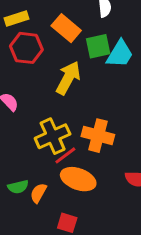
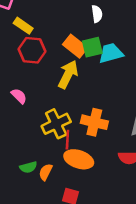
yellow rectangle: (17, 18) -> (23, 26), turned 54
orange rectangle: (66, 28) -> (75, 46), moved
cyan trapezoid: (120, 54) -> (111, 53), turned -135
red line: (65, 155) -> (67, 140), turned -48

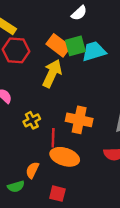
white semicircle: (97, 14) -> (79, 13), turned 56
yellow cross: (56, 124) -> (32, 120), moved, size x0.6
green semicircle: (28, 167) -> (16, 186), moved

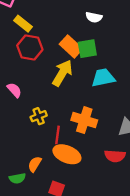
white semicircle: (79, 13) -> (94, 17), turned 49
cyan trapezoid: (94, 51) -> (103, 78), moved

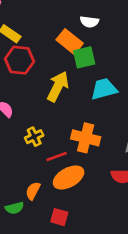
orange rectangle: (71, 46) -> (70, 42), moved
red line: (58, 135) -> (57, 156), turned 66
orange ellipse: (67, 154) -> (69, 177), turned -48

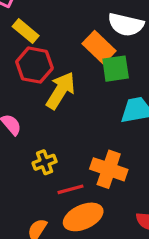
white semicircle: (89, 22) -> (126, 25), size x1.5
yellow arrow: (58, 86) -> (61, 90), moved

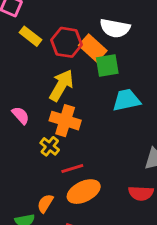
red hexagon: (34, 65) -> (67, 42), moved
yellow cross: (45, 162) -> (50, 146), turned -30
orange cross: (109, 169) -> (65, 121), moved

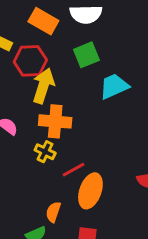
red hexagon: (67, 42) -> (30, 61), moved
orange rectangle: (93, 48) -> (43, 21), moved
orange ellipse: (84, 192) -> (90, 191), turned -32

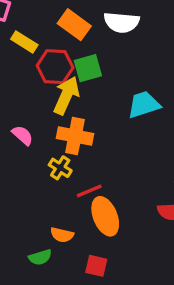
green square: (86, 55) -> (88, 68), moved
orange ellipse: (90, 191) -> (105, 216), turned -48
orange semicircle: (53, 212) -> (62, 235), turned -102

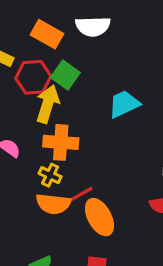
green square: (88, 68) -> (65, 75), turned -32
orange semicircle: (62, 235) -> (53, 204), moved, size x1.5

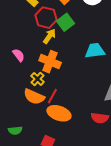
yellow arrow: (48, 104) -> (49, 36), size x0.7
red line: (81, 194) -> (52, 96), turned -49
orange ellipse: (99, 217) -> (59, 113), turned -60

